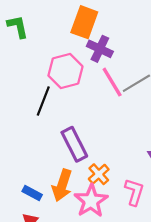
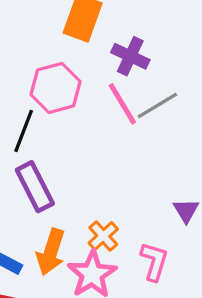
purple cross: (100, 49) -> (130, 56), moved
purple rectangle: (74, 144) -> (35, 187), moved

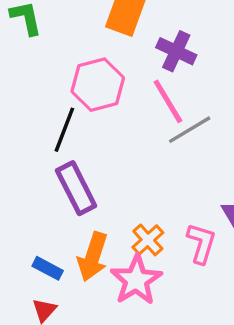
gray line: (157, 105) -> (190, 130), moved
pink L-shape: (154, 261) -> (201, 243), moved

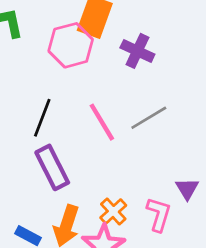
pink hexagon: (98, 85) -> (71, 45), moved
pink line: (168, 101) -> (102, 122), moved

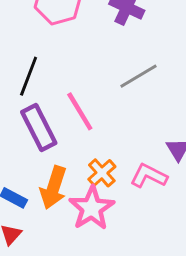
pink line: (102, 122) -> (80, 111), moved
pink L-shape: (159, 214) -> (149, 176), turned -80

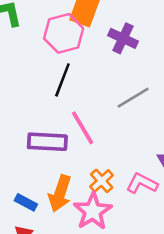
black line: (29, 76) -> (62, 80), moved
purple rectangle: (39, 127) -> (47, 142), turned -60

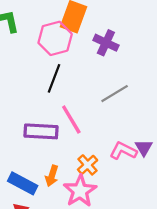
pink L-shape: (142, 183) -> (123, 151), moved
orange arrow: (60, 193) -> (52, 176), size x0.7
blue rectangle: (26, 202) -> (23, 183), size x1.5

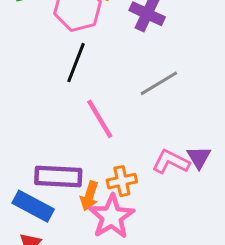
purple rectangle: (41, 131) -> (58, 177), moved
orange cross: (88, 165) -> (122, 181), turned 30
orange arrow: (52, 176) -> (89, 196), moved

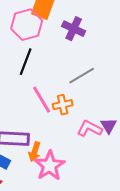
orange cross: (122, 181) -> (63, 105), moved

